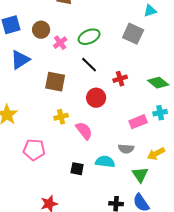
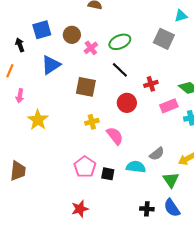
pink rectangle: (138, 122) -> (169, 106), moved
gray semicircle: (126, 149) -> (157, 154), turned -42
pink pentagon: (34, 150) -> (85, 167), moved, turned 30

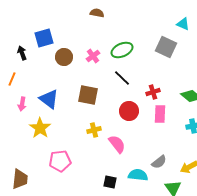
cyan triangle: (181, 16) -> (183, 24), turned 40
brown circle: (72, 35) -> (64, 57), moved
blue triangle: (51, 65) -> (49, 99), moved, turned -50
pink rectangle: (169, 106) -> (160, 114), moved, turned -66
pink pentagon: (85, 167) -> (60, 161), moved, turned 30

